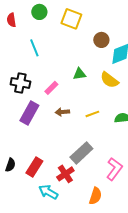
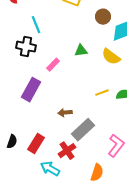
black cross: (20, 83) -> (26, 47), moved
brown arrow: (62, 112) -> (65, 113), moved
yellow line: (92, 114) -> (102, 93), moved

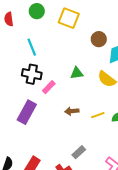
black cross: (26, 47) -> (32, 74), moved
brown arrow: (65, 113) -> (72, 111), moved
gray rectangle: (83, 130) -> (79, 152), size x0.6

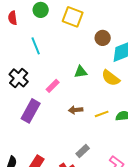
black cross: (32, 74) -> (19, 78), moved, turned 30

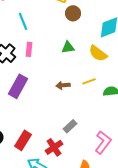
brown circle: (103, 38) -> (73, 13), moved
pink rectangle: (53, 86) -> (29, 49), moved, turned -40
yellow line: (102, 114) -> (89, 81), moved

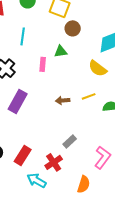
cyan line: (23, 21) -> (23, 36), turned 30
green triangle: (68, 47) -> (61, 51), moved
pink rectangle: (29, 49) -> (43, 64), moved

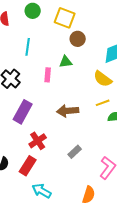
yellow line: (89, 96) -> (103, 103), moved
brown arrow: (63, 100) -> (68, 111), size x1.5
red cross: (54, 162) -> (38, 141), moved

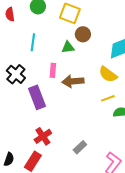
green triangle: (66, 62) -> (68, 47), moved
brown arrow: (68, 111) -> (73, 81), moved
purple rectangle: (23, 112) -> (37, 97), moved, turned -50

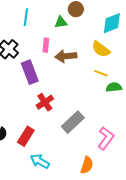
yellow line: (108, 98) -> (101, 73), turned 40
red cross: (43, 136) -> (45, 102), moved
gray rectangle: (80, 147) -> (73, 122), size x1.6

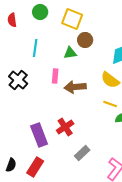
purple rectangle: (30, 72) -> (39, 135), moved
red cross: (45, 102) -> (65, 127), moved
gray rectangle: (73, 122) -> (82, 153), size x0.7

